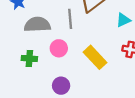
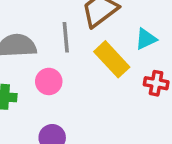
yellow rectangle: (95, 57) -> (112, 59), moved

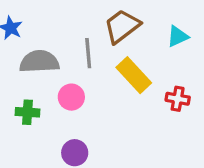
cyan triangle: (146, 39) -> (178, 36), moved

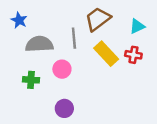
red cross: (178, 99) -> (133, 55), moved

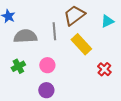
red cross: (133, 55) -> (104, 69), moved, turned 32
pink circle: (62, 69) -> (47, 65), moved
green cross: (31, 80) -> (18, 66), turned -32

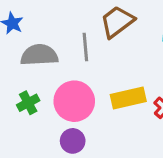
yellow rectangle: (81, 44) -> (128, 98), moved, turned -60
pink circle: (47, 65) -> (74, 101), size x1.6

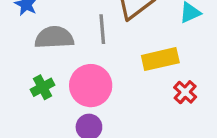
yellow rectangle: (128, 98) -> (160, 59), moved

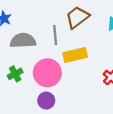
yellow rectangle: (160, 59) -> (75, 55), moved

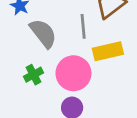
gray semicircle: (23, 41) -> (43, 33), turned 55

